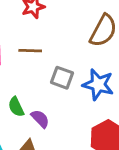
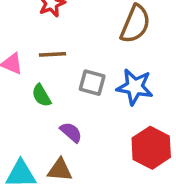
green semicircle: (16, 107) -> (41, 95), moved

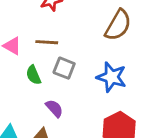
gray square: (92, 83) -> (64, 68), moved

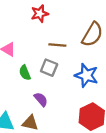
brown line: (47, 42) -> (57, 45), moved

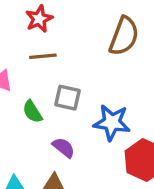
brown line: (57, 45) -> (43, 56), moved
blue star: (86, 75) -> (112, 122), moved

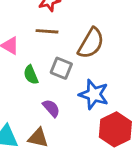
brown semicircle: (124, 36) -> (91, 43), moved

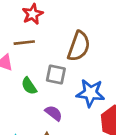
brown line: (47, 31) -> (24, 43), moved

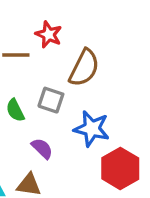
red star: (33, 14) -> (49, 34), moved, turned -30

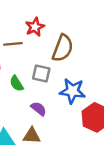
red star: (49, 34) -> (35, 27), turned 30

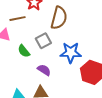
gray square: (41, 74) -> (43, 41), turned -35

